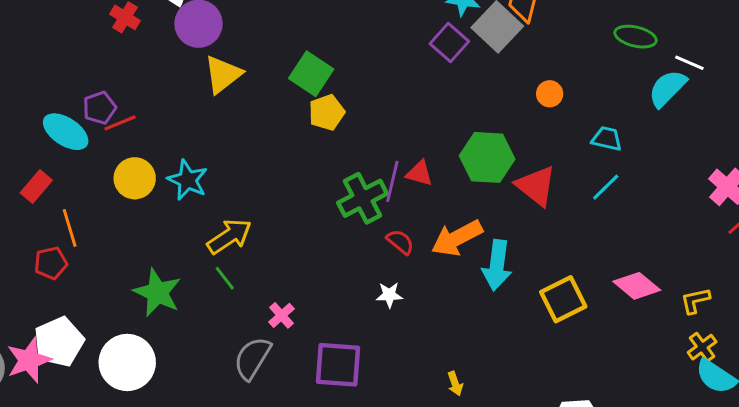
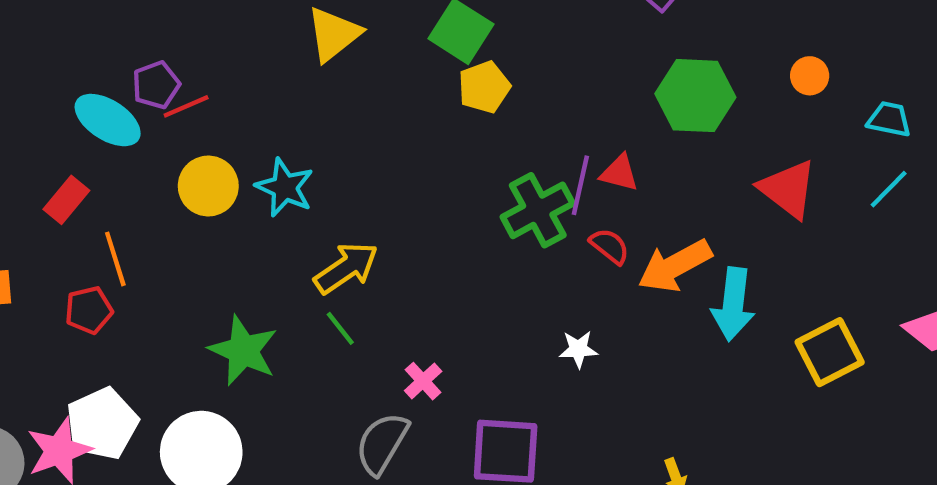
orange circle: (550, 94) -> (810, 76), moved
green hexagon: (487, 157) -> (695, 96), moved
red semicircle: (400, 242) -> (610, 246), moved

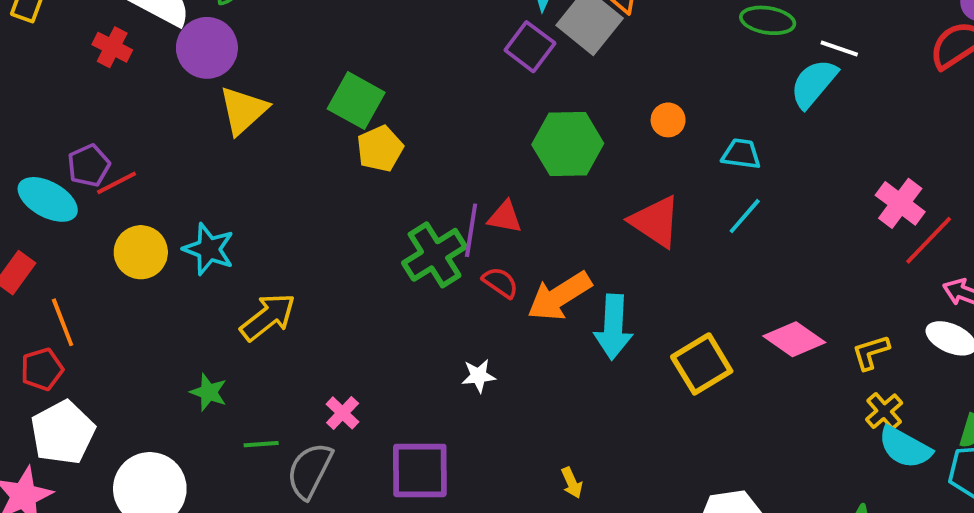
green line: (340, 328) -> (261, 444), moved, turned -52
green star: (243, 350) -> (209, 392), moved, size x0.6
white pentagon: (102, 424) -> (63, 433), moved

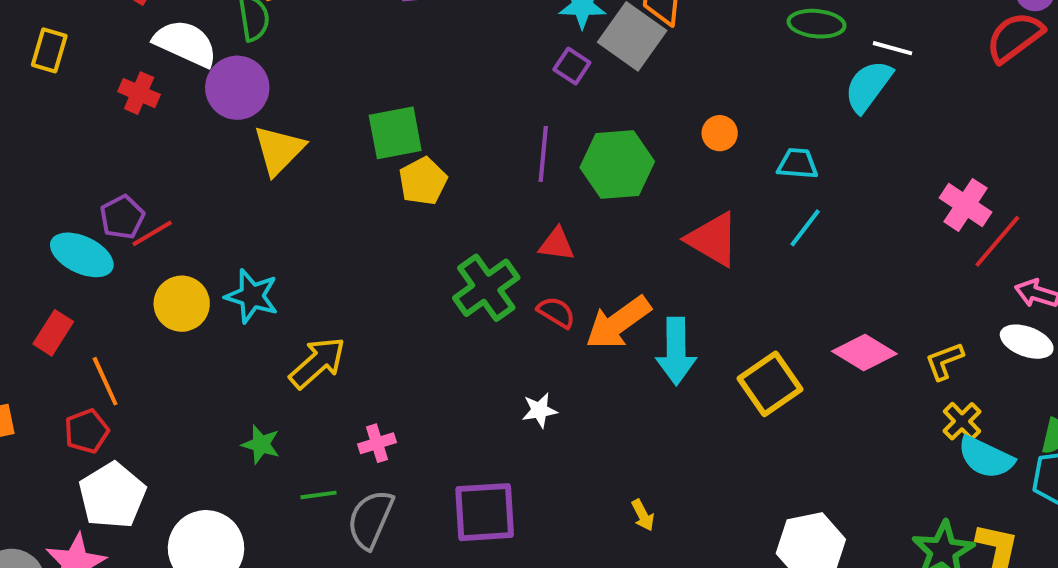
purple square: (530, 47) -> (572, 66), size x0.7
green square: (356, 101) -> (395, 133), turned -36
purple line: (471, 230) -> (543, 154), moved
pink cross: (343, 413) -> (377, 443), moved, turned 32

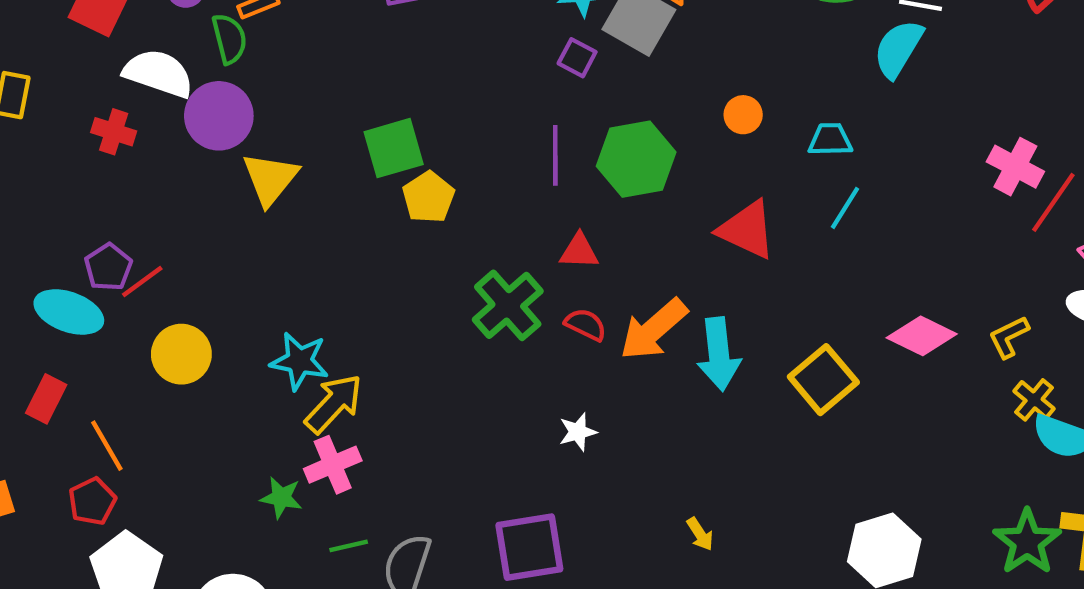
cyan star: (252, 296) -> (299, 361), moved
pink cross: (377, 443) -> (333, 465), moved, size x1.4

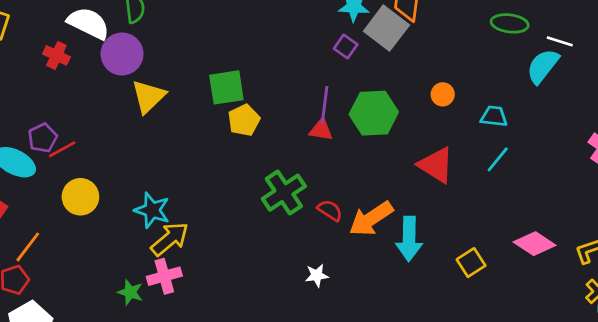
red triangle: (579, 251) -> (321, 130), moved
yellow square: (823, 380) -> (471, 263), size x0.7
orange line: (107, 446) -> (28, 247), turned 60

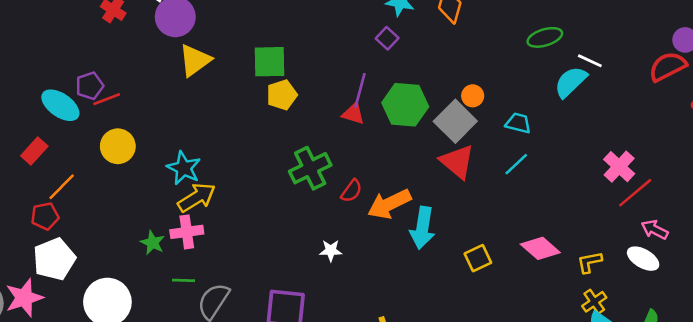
green ellipse: (510, 23) -> (545, 37), turned -32
gray square: (386, 28) -> (455, 121), moved
red semicircle: (330, 210) -> (351, 191), turned 85

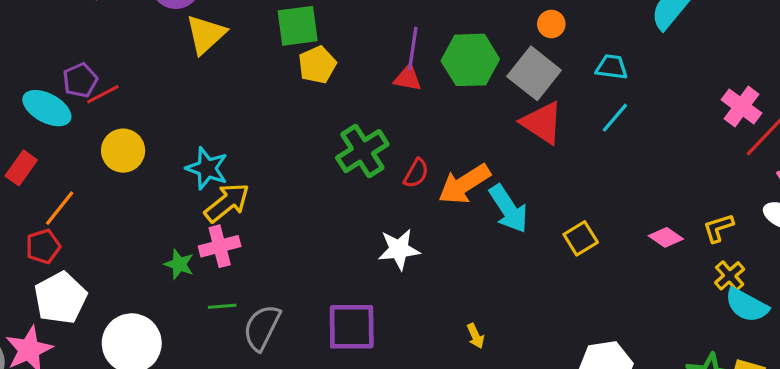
orange circle: (473, 96) -> (551, 24), moved
cyan arrow: (422, 228) -> (508, 209), turned -36
pink diamond: (540, 248) -> (666, 237), moved, size x0.7
white star: (331, 251) -> (399, 249), size x1.5

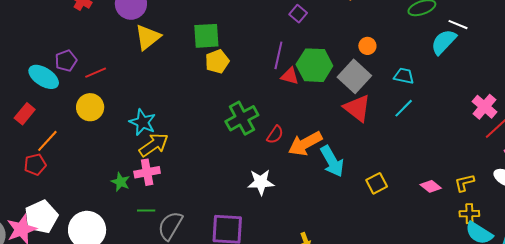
red triangle: (408, 78) -> (290, 76), moved
red line: (103, 94) -> (96, 73), moved
yellow cross: (730, 276) -> (469, 214), turned 36
white pentagon: (60, 298) -> (41, 217), moved

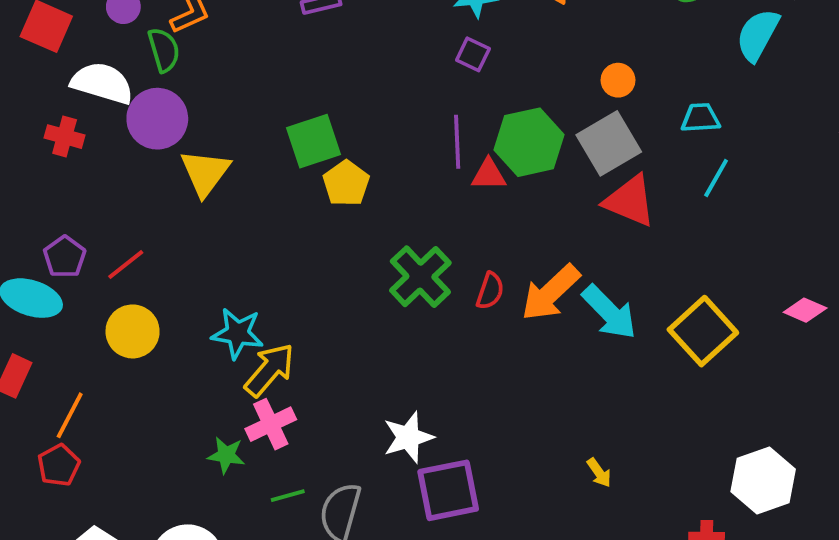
gray square: (354, 76) -> (609, 143), turned 32
white star: (261, 182) -> (408, 437), moved
yellow square: (377, 183) -> (703, 331), size x1.6

